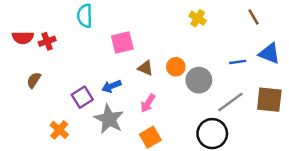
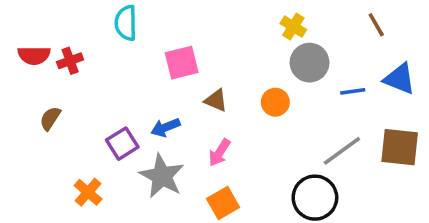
orange circle: (176, 67) -> (275, 102), moved
gray circle: (199, 80) -> (310, 63), moved

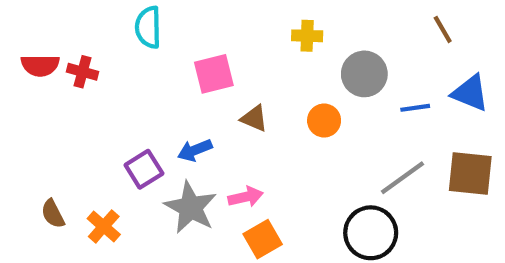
yellow cross: (293, 27) -> (307, 36), moved, turned -30
red cross: (70, 61) -> (83, 72), turned 35
brown semicircle: (50, 118) -> (53, 214), moved, turned -60
pink arrow: (219, 153) -> (246, 197), moved, turned -136

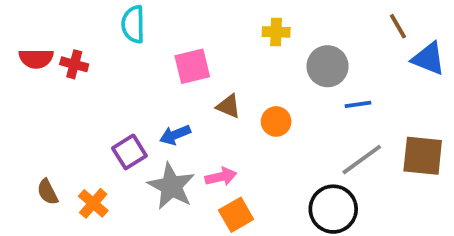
blue triangle: (470, 93) -> (428, 59), moved
blue line: (415, 108) -> (358, 104), moved
orange circle: (324, 121) -> (276, 121), moved

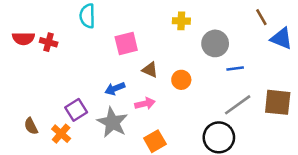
purple square: (129, 152) -> (76, 110), moved
pink arrow: (221, 177) -> (145, 104), moved

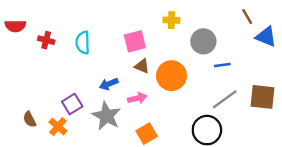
cyan semicircle: (87, 16) -> (83, 43), moved
red semicircle: (23, 38) -> (15, 26), moved
pink square: (126, 43) -> (135, 41), moved
orange circle: (181, 80) -> (171, 76), size x1.6

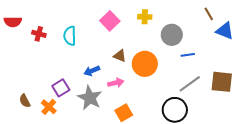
pink square: (135, 41) -> (110, 21), moved, turned -30

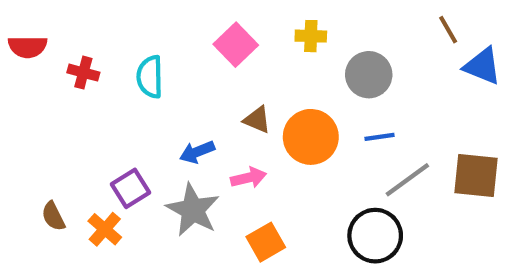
blue line: (188, 55) -> (379, 137), moved

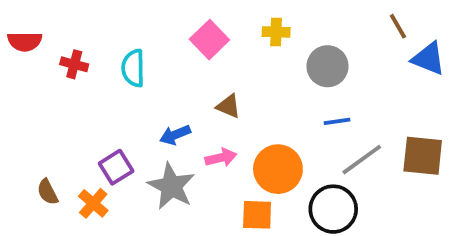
orange circle: (311, 137) -> (278, 169), moved
orange square: (266, 242) -> (257, 215), moved, turned 32

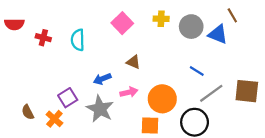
blue triangle: (428, 59) -> (218, 34), moved
gray circle: (328, 66) -> (191, 27), moved
blue line: (337, 121) -> (197, 71), turned 40

